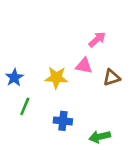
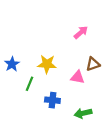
pink triangle: (84, 66) -> (78, 77), moved
green line: (25, 106) -> (29, 84), moved

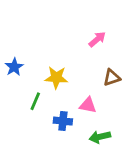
blue star: (12, 64) -> (14, 67), moved
pink triangle: (78, 77) -> (88, 105), moved

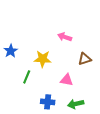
pink arrow: (97, 39) -> (65, 37), moved, turned -120
blue cross: (63, 121) -> (48, 102), moved

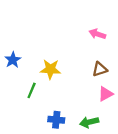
pink arrow: (65, 37) -> (97, 34), moved
pink triangle: (67, 80) -> (106, 94), moved, turned -40

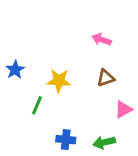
pink arrow: (97, 34) -> (101, 39), moved
brown triangle: (100, 69) -> (106, 78), moved

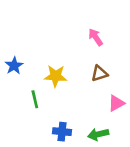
pink arrow: (101, 39) -> (96, 37), turned 36
green line: (37, 105) -> (35, 99), turned -36

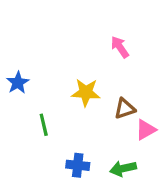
brown triangle: (100, 73) -> (125, 109), moved
yellow star: (56, 76) -> (86, 92), moved

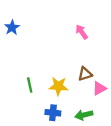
blue star: (18, 83) -> (12, 28), moved
yellow star: (86, 92) -> (58, 86), moved

